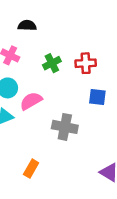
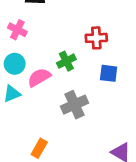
green cross: (52, 63) -> (66, 61), moved
gray cross: (65, 127) -> (75, 105), turned -35

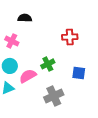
red cross: (96, 38) -> (70, 37), moved

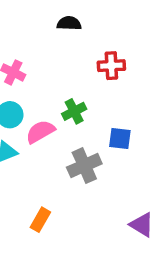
black semicircle: (25, 18) -> (69, 23), moved
blue square: (79, 73) -> (120, 138), moved

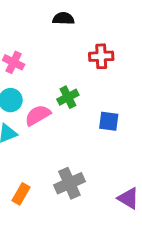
gray cross: (84, 166) -> (69, 183), moved
orange rectangle: (40, 220) -> (21, 194), moved

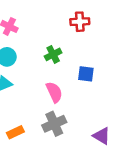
pink semicircle: (38, 115) -> (54, 92), moved, turned 95
orange rectangle: (21, 194) -> (15, 132), turned 35

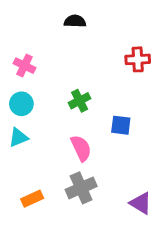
red cross: (80, 22) -> (138, 59), moved

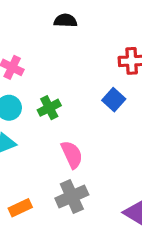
green cross: (80, 101) -> (49, 108), moved
blue square: (121, 125) -> (114, 100), moved, turned 35

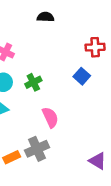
gray cross: (72, 196) -> (37, 149), moved

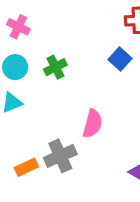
pink semicircle: (50, 117) -> (93, 124), moved, turned 40

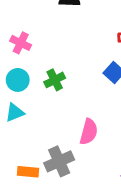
orange rectangle: (26, 167) -> (28, 172), turned 30

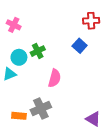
cyan circle: (18, 80) -> (19, 57), moved
pink semicircle: (89, 132) -> (54, 78), moved

